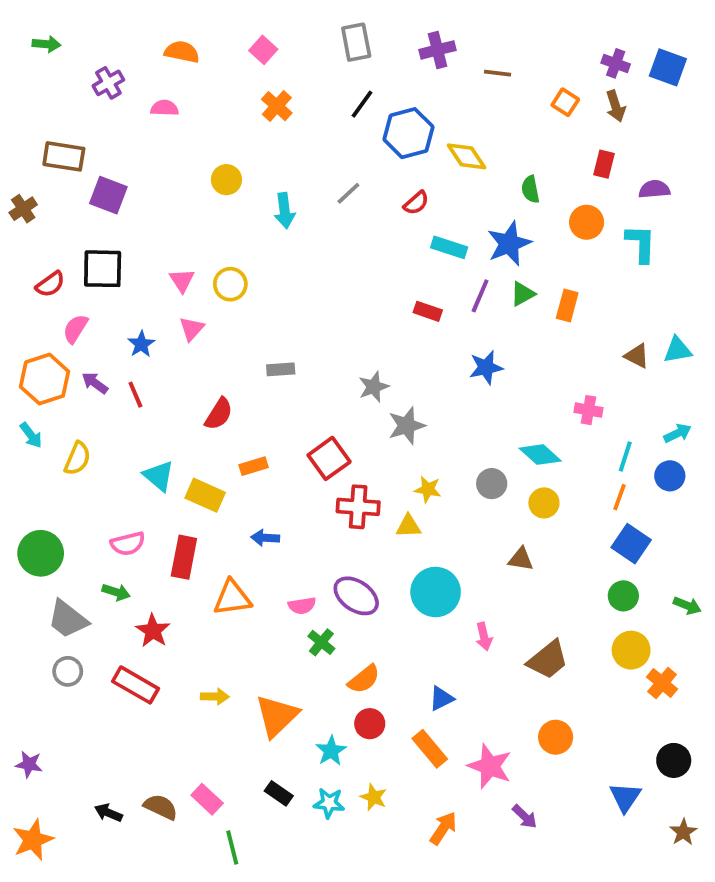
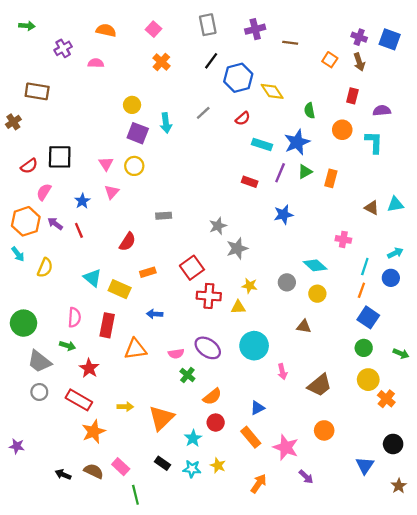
purple square: (108, 195) -> (138, 133), moved
pink semicircle: (128, 544) -> (74, 317), turned -72
orange star: (33, 840) -> (94, 432), moved

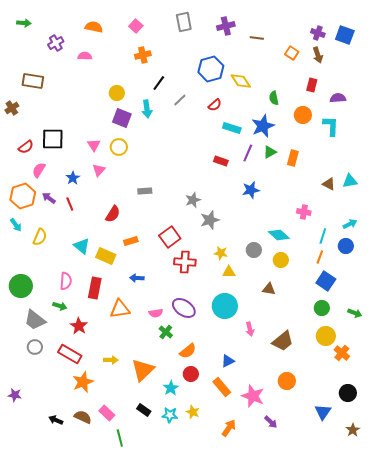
black line: (211, 61) -> (159, 83), moved
orange cross: (161, 62) -> (143, 55), turned 35
yellow triangle: (238, 307) -> (229, 272), moved

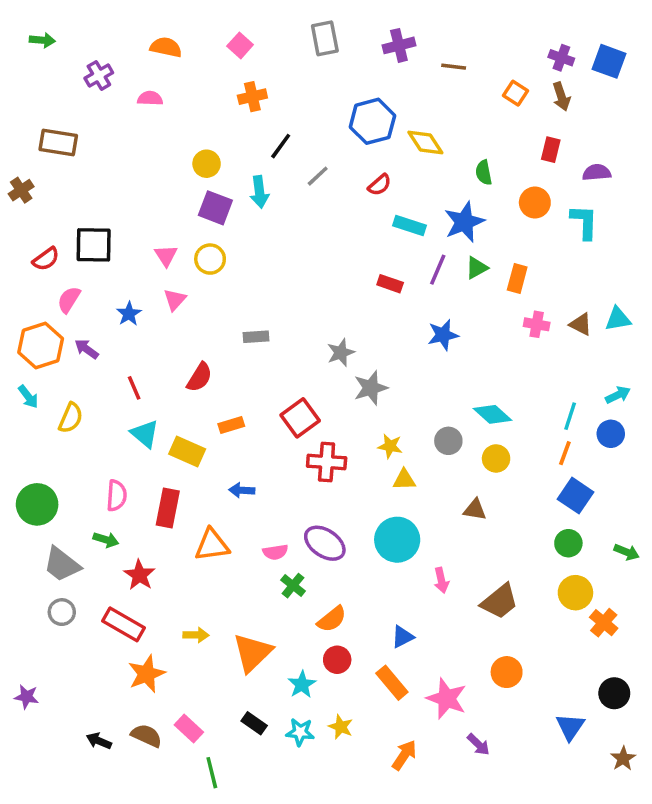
red line: (70, 204) -> (134, 388), moved
pink cross: (304, 212) -> (537, 324), moved

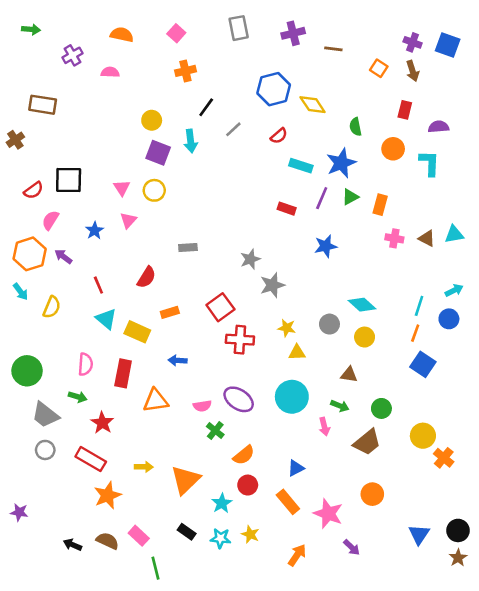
green circle: (568, 543) -> (381, 408), moved
green arrow: (627, 552) -> (340, 406), moved
black circle: (614, 693) -> (458, 530), moved

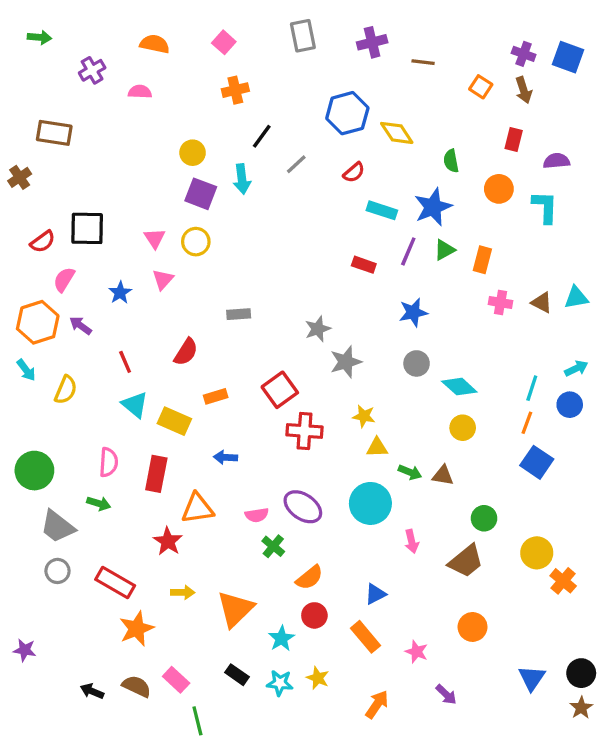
gray circle: (329, 324) -> (417, 363), moved
green arrow: (340, 406) -> (410, 472), moved
red star: (102, 423) -> (168, 541), moved
pink star: (328, 514) -> (417, 652), size x0.6

